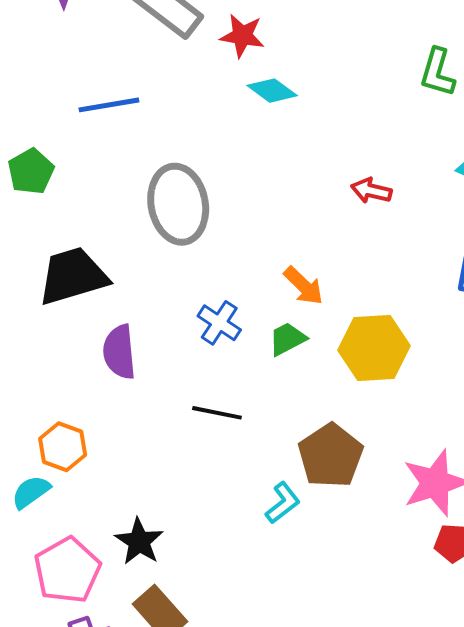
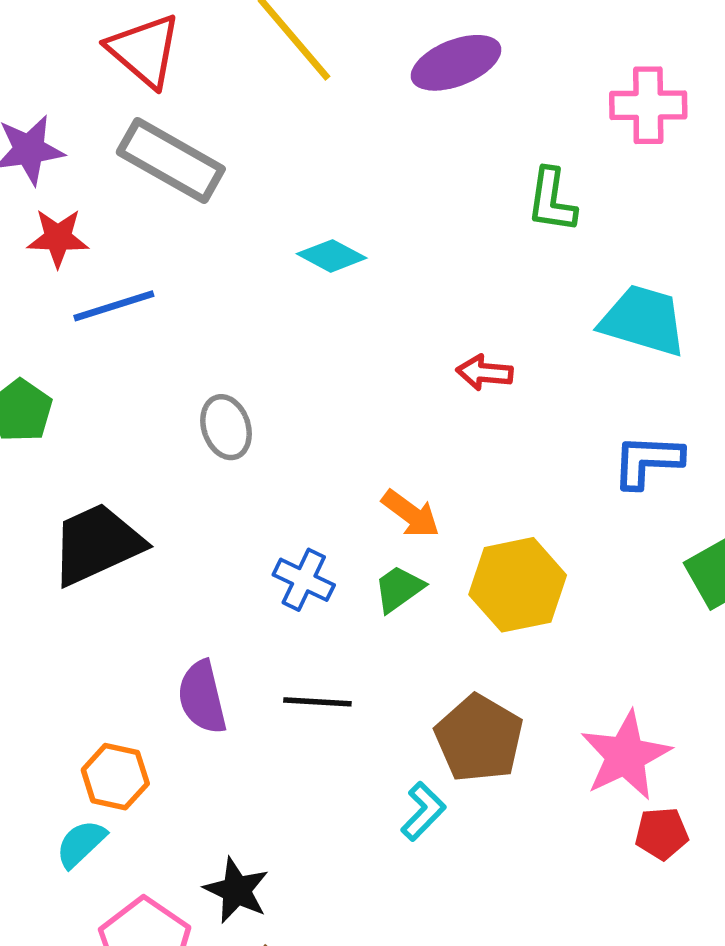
red star: (242, 36) -> (58, 238), moved
gray ellipse: (178, 204) -> (226, 427), size x0.6
purple semicircle: (119, 352) -> (202, 697), moved

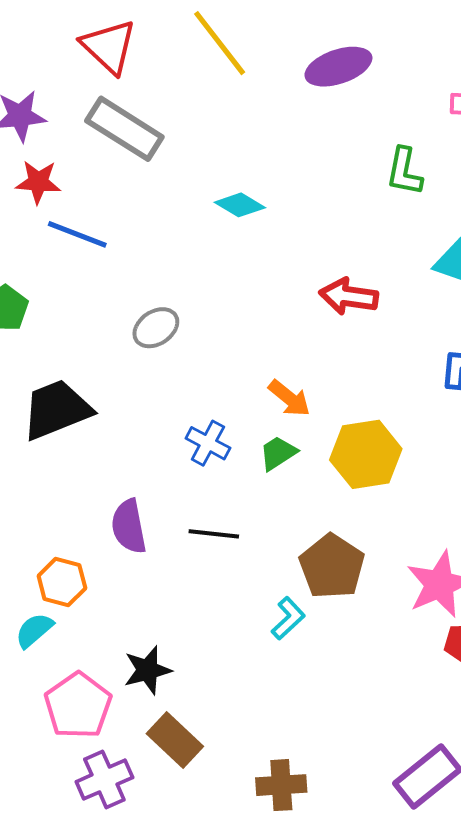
blue line: (114, 306) -> (77, 234), turned 36
red arrow: (484, 373) -> (349, 296), size x1.4
gray ellipse: (226, 427) -> (156, 328), turned 72
black star: (236, 890) -> (147, 670), turned 30

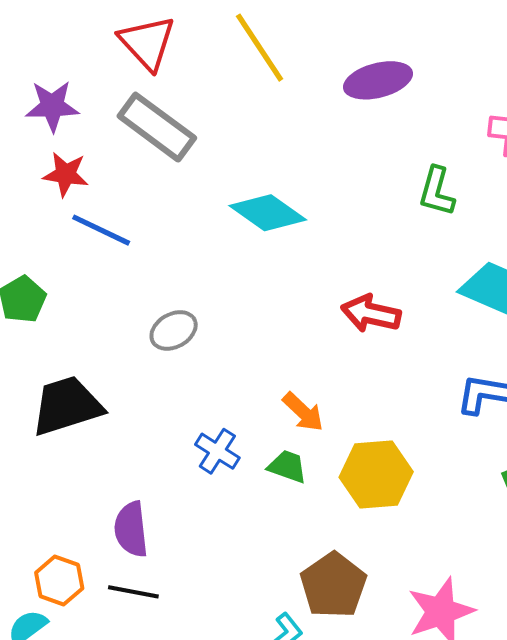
cyan diamond: (240, 205) -> (268, 213), size x1.5
green trapezoid: (278, 453) -> (287, 467), turned 48
black line: (214, 534) -> (133, 592), moved

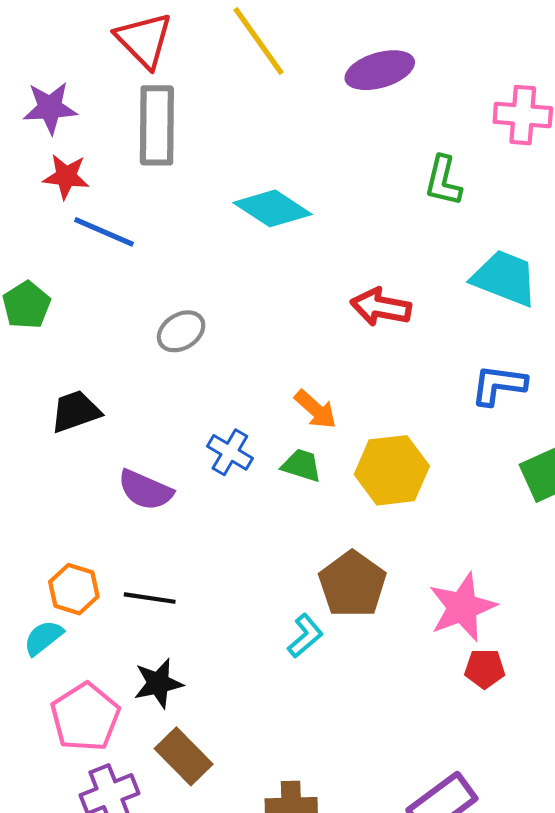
gray rectangle: (157, 127) -> (157, 125), turned 56
black trapezoid: (67, 406) -> (75, 411), size x0.7
purple semicircle: (131, 529) -> (145, 490), moved, turned -58

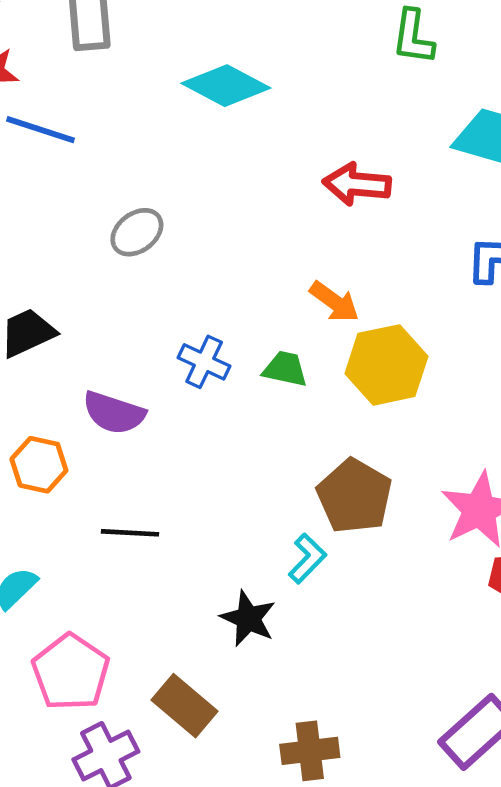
orange arrow: (315, 409) -> (334, 302), moved
orange hexagon: (74, 589) -> (39, 465), moved
black star: (158, 683) -> (248, 618), moved, turned -30

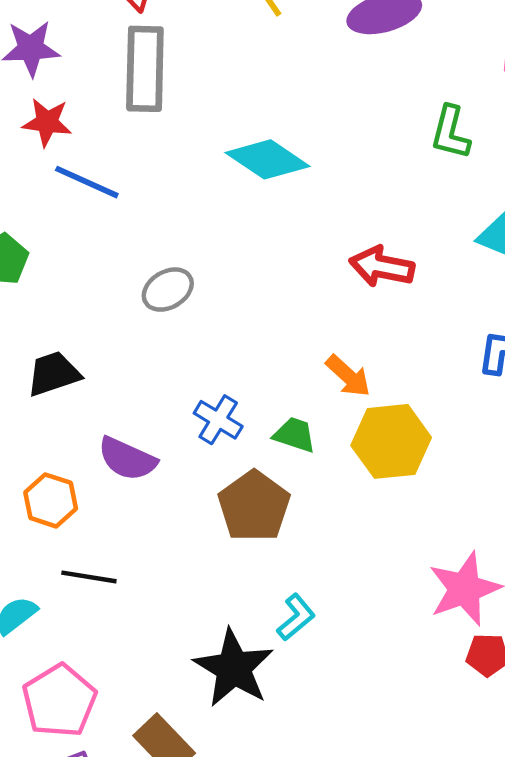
brown pentagon: (354, 496) -> (254, 506), moved
black line: (130, 533) -> (89, 577), moved
black star: (248, 618) -> (234, 668), size x1.5

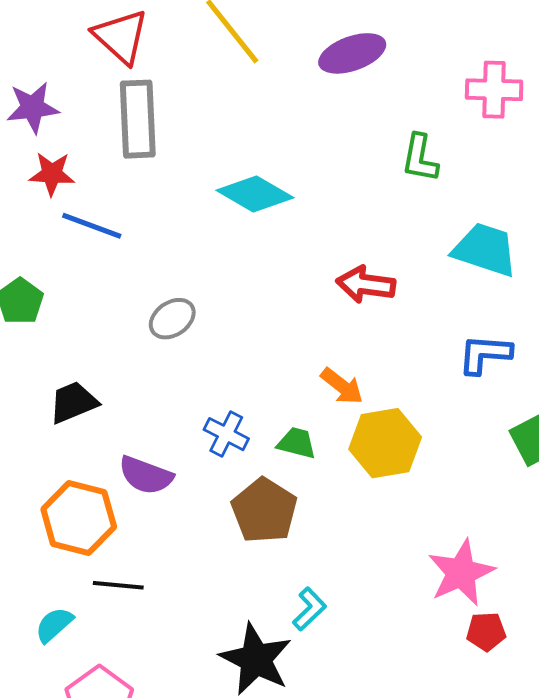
orange hexagon: (51, 500) -> (79, 518), size x1.5

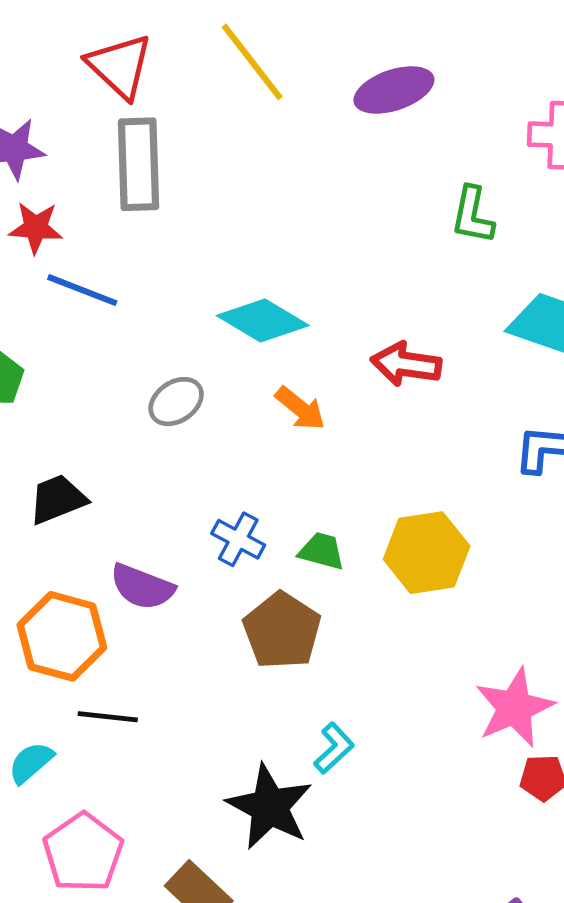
cyan diamond: (255, 194) -> (263, 321), moved
orange arrow: (342, 386) -> (300, 408), moved

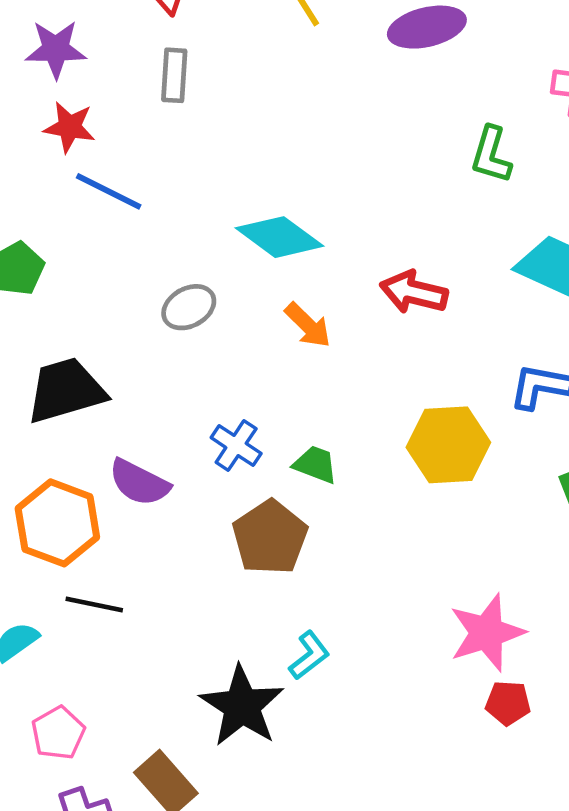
gray rectangle: (139, 164) -> (174, 75), size x0.6
black trapezoid: (58, 499) -> (66, 390), size x1.4
yellow hexagon: (427, 553) -> (448, 445), moved
pink pentagon: (83, 852) -> (58, 733), size x0.7

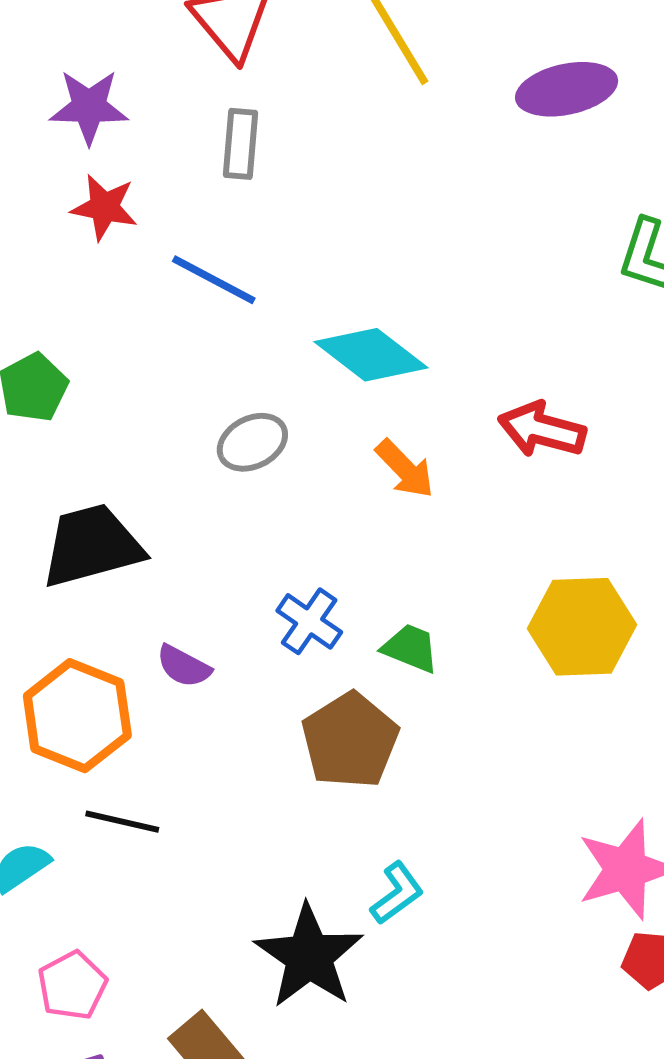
blue line: (109, 191) -> (214, 280), moved
purple semicircle: (139, 483) -> (184, 666), size x0.7

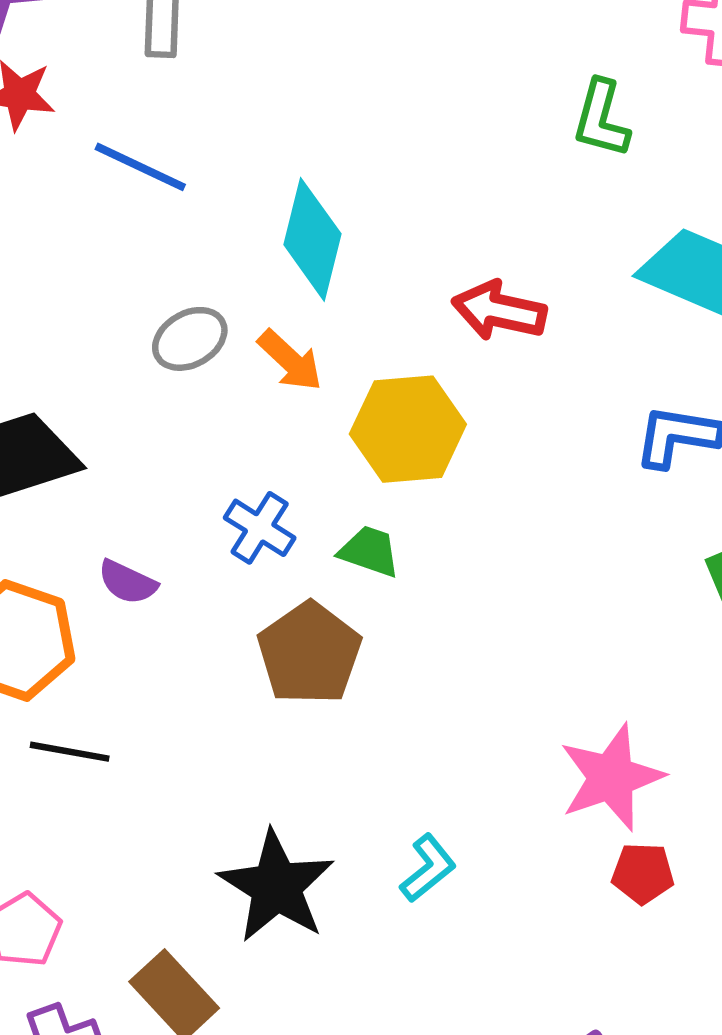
cyan diamond: (371, 355) -> (312, 239), turned 69
orange arrow: (405, 469) -> (290, 360), moved
yellow hexagon: (582, 627) -> (408, 429), moved
cyan L-shape: (397, 893) -> (428, 868), moved

